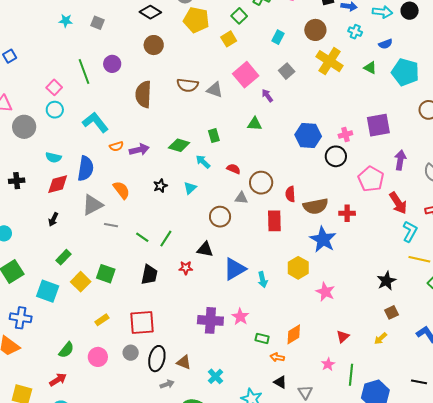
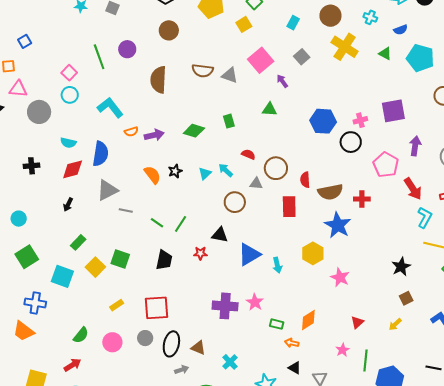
cyan arrow: (203, 162) -> (226, 170), moved
orange semicircle: (121, 190) -> (152, 175), moved

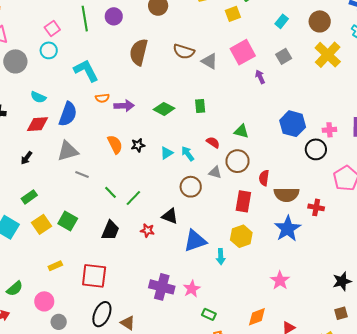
green triangle: (270, 109) -> (241, 131), moved
yellow hexagon: (313, 253) -> (241, 236), moved
orange diamond: (308, 320) -> (257, 317), moved
gray circle: (145, 338) -> (59, 322), moved

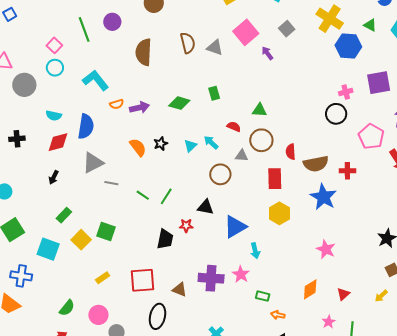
brown semicircle: (184, 51) -> (188, 43), turned -110
blue hexagon: (293, 124) -> (348, 46), moved
black trapezoid: (110, 230) -> (165, 239), moved
cyan arrow: (221, 257) -> (255, 251), moved
brown triangle: (128, 323) -> (179, 289), moved

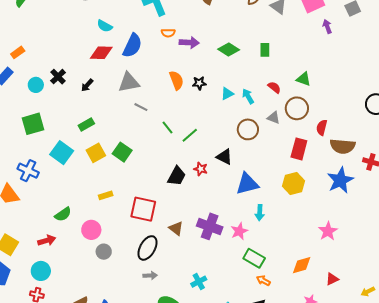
black cross: (17, 139) -> (58, 77), moved, turned 35
green rectangle: (263, 296) -> (254, 258), size x1.5

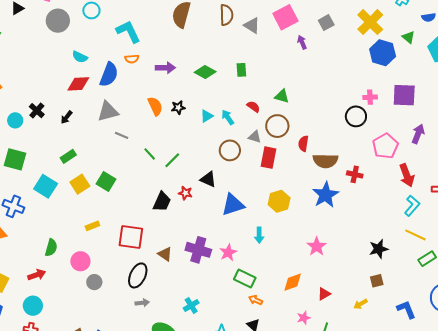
orange semicircle: (168, 33) -> (132, 59), moved
green square: (33, 124) -> (15, 159), turned 35
red rectangle: (299, 149) -> (269, 158), moved
cyan arrow: (260, 213) -> (259, 235), moved
green semicircle: (63, 214) -> (51, 248), turned -36

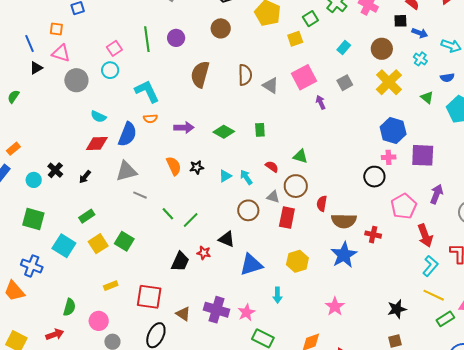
blue hexagon: (383, 53) -> (393, 131), moved

